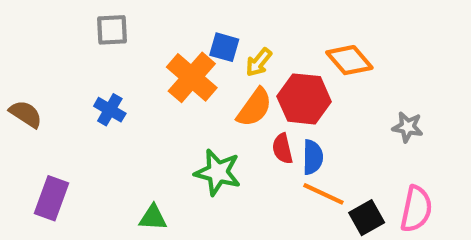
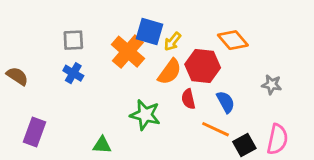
gray square: (112, 30) -> (73, 40), moved
blue square: (224, 47) -> (149, 31), size x1.4
blue semicircle: (313, 157) -> (226, 102), moved, turned -30

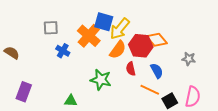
orange diamond: (233, 40) -> (157, 40), moved
yellow arrow: (172, 42) -> (120, 29), size x1.6
blue cross: (73, 73) -> (63, 51), moved

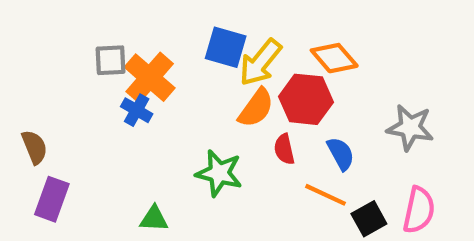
orange cross: (89, 36) -> (150, 78), moved
orange diamond: (157, 40) -> (334, 58), moved
brown semicircle: (12, 53) -> (35, 147), moved, turned 35
gray star: (189, 59) -> (410, 128), size x1.5

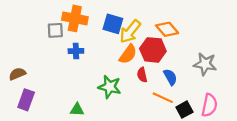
orange cross: (150, 78) -> (75, 18), moved, turned -30
blue cross: (137, 110) -> (76, 51), moved, turned -32
brown semicircle: (35, 147) -> (17, 74), turned -91

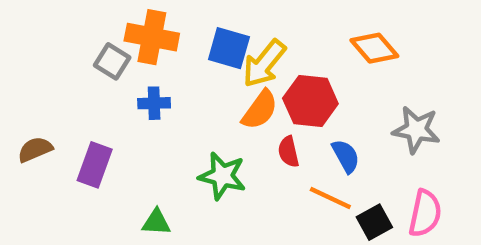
orange diamond: (167, 29) -> (374, 48), moved
gray square: (55, 30) -> (112, 61), turned 35
purple rectangle: (26, 100) -> (95, 165), moved

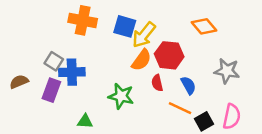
gray square: (112, 61) -> (54, 61), moved
blue cross: (154, 103) -> (72, 72), moved, size x1.5

